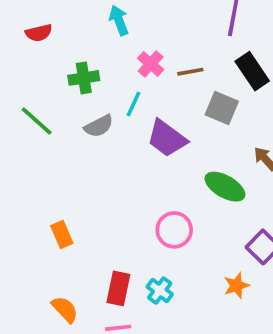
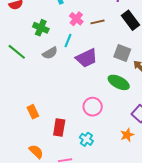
green cross: (84, 78) -> (41, 28), turned 35
gray square: (222, 108) -> (122, 53), moved
purple trapezoid: (167, 138) -> (87, 58), turned -60
red rectangle: (118, 288) -> (59, 128), moved

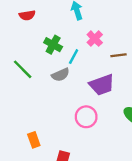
brown line: (98, 22) -> (119, 55), moved
cyan line: (68, 40) -> (74, 57), moved
pink circle: (93, 107) -> (86, 117), moved

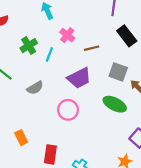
green cross: (53, 45) -> (29, 46), turned 35
gray semicircle: (60, 75) -> (35, 88), moved

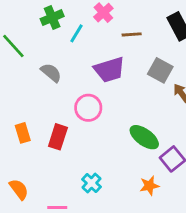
gray semicircle: (35, 88) -> (51, 73), turned -119
green ellipse: (115, 104) -> (144, 137), moved
red rectangle: (50, 154) -> (58, 137), moved

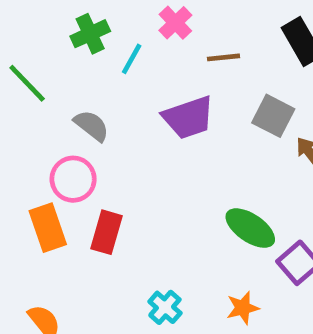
pink circle: (88, 108) -> (73, 179), moved
orange rectangle: (23, 133) -> (48, 228), size x1.4
orange star: (149, 186) -> (243, 308), moved

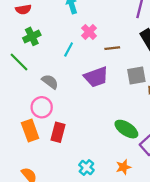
green cross: (90, 34) -> (32, 36), moved
gray square: (273, 116) -> (136, 75), turned -36

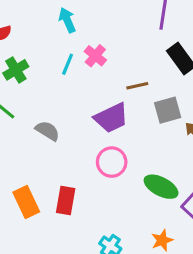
brown line: (112, 48) -> (137, 86), moved
cyan line: (69, 50) -> (68, 64), moved
pink circle: (42, 107) -> (112, 162), moved

